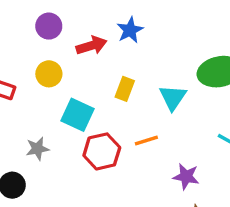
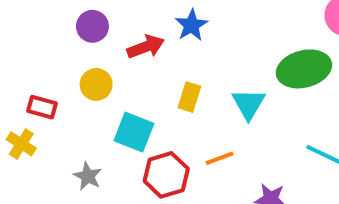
gray star: (37, 149) -> (88, 176), turned -30

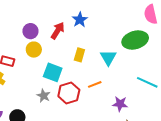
purple circle: (92, 26) -> (30, 31), moved
red arrow: (146, 47) -> (58, 31), turned -36
gray star: (88, 176) -> (43, 96), moved

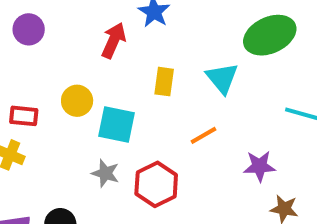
purple circle: (30, 31) -> (29, 29), moved
yellow circle: (34, 50) -> (77, 101), moved
red hexagon: (69, 93) -> (156, 184), moved

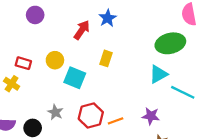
cyan triangle: (222, 78) -> (158, 74), moved, turned 30
orange line: (203, 135) -> (116, 121), moved
gray star: (105, 173) -> (55, 112), moved

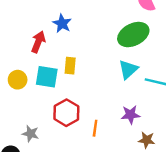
cyan square: (75, 78) -> (47, 77), moved
red hexagon: (91, 116) -> (66, 113), moved
orange line: (116, 121) -> (95, 128), turned -49

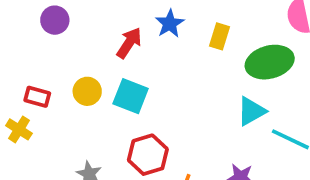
yellow rectangle: (70, 66) -> (219, 36), moved

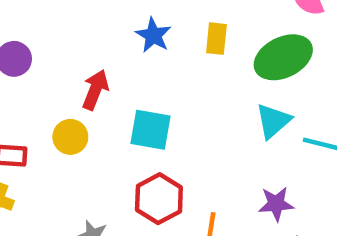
red arrow: (129, 43) -> (95, 90), moved
cyan square: (131, 96) -> (151, 130), moved

